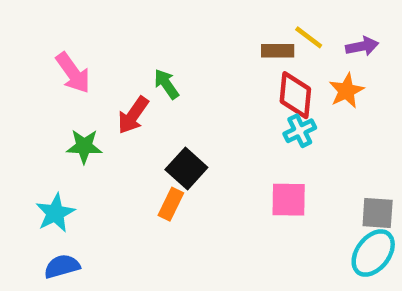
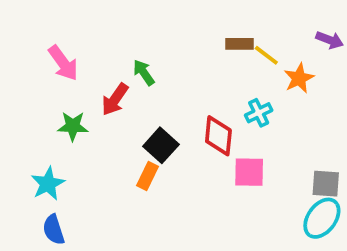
yellow line: (309, 37) -> (266, 55), moved
purple arrow: (362, 46) -> (330, 40), moved, turned 32
red diamond: (295, 95) -> (218, 136), moved
blue semicircle: (62, 266) -> (54, 230), turned -92

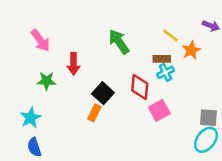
brown rectangle: (240, 44) -> (162, 59), moved
green arrow: (144, 73) -> (119, 42), moved, size x1.5
red arrow: (115, 99) -> (74, 64), turned -35
pink square: (249, 172) -> (159, 110), turned -30

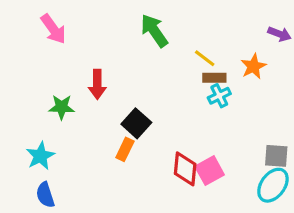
yellow line: (170, 36) -> (205, 58), moved
pink arrow: (40, 40) -> (53, 29), moved
green arrow: (119, 42) -> (154, 31), moved
red diamond: (140, 87) -> (185, 169), moved
pink square: (159, 110) -> (210, 171), moved

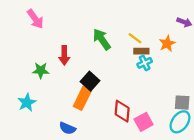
green arrow: (154, 31) -> (102, 39), moved
orange rectangle: (125, 149) -> (82, 98), size x1.5
pink square: (210, 171) -> (144, 122), moved
blue semicircle: (45, 195) -> (67, 128), moved, turned -49

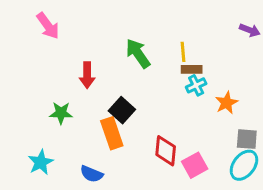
yellow line: (135, 38) -> (183, 52), turned 48
orange star: (167, 44) -> (227, 103), moved
green star: (41, 70) -> (61, 113), moved
orange rectangle: (82, 98) -> (112, 133), turned -45
cyan star: (27, 103) -> (41, 162), moved

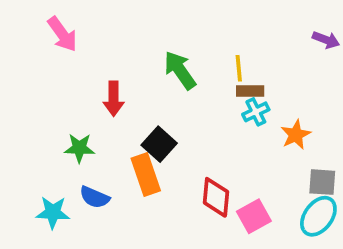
cyan star: (41, 162) -> (53, 212), turned 30
blue semicircle: (91, 174) -> (95, 197), moved

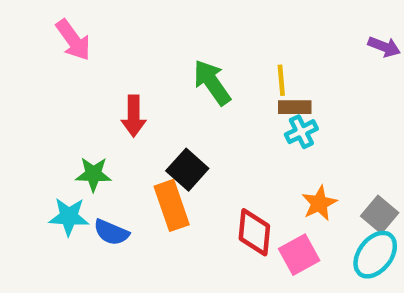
orange star: (296, 135) -> (319, 203), moved
gray square: (322, 182) -> (380, 214), turned 36
cyan star: (53, 212) -> (69, 217), moved

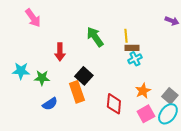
cyan star: (69, 217) -> (21, 71), moved
blue semicircle: (111, 232) -> (50, 104), turned -56
pink square: (299, 255) -> (146, 114), moved

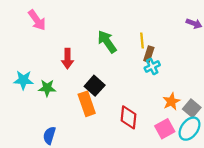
brown rectangle: (132, 48) -> (149, 54), turned -72
orange star: (143, 91) -> (171, 102), moved
blue semicircle: (50, 104) -> (49, 135), moved, turned 140

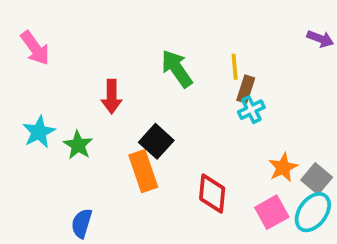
pink arrow: (37, 20) -> (35, 48), moved
cyan star: (23, 80) -> (39, 132), turned -30
green star: (47, 88) -> (78, 145), turned 30

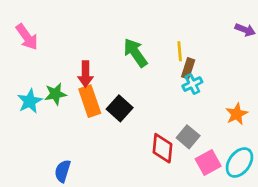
green star: (78, 145) -> (55, 94), moved, turned 30
orange star: (283, 167) -> (237, 114), moved
orange rectangle: (143, 171) -> (90, 101), moved
gray square: (317, 179) -> (188, 137), moved

